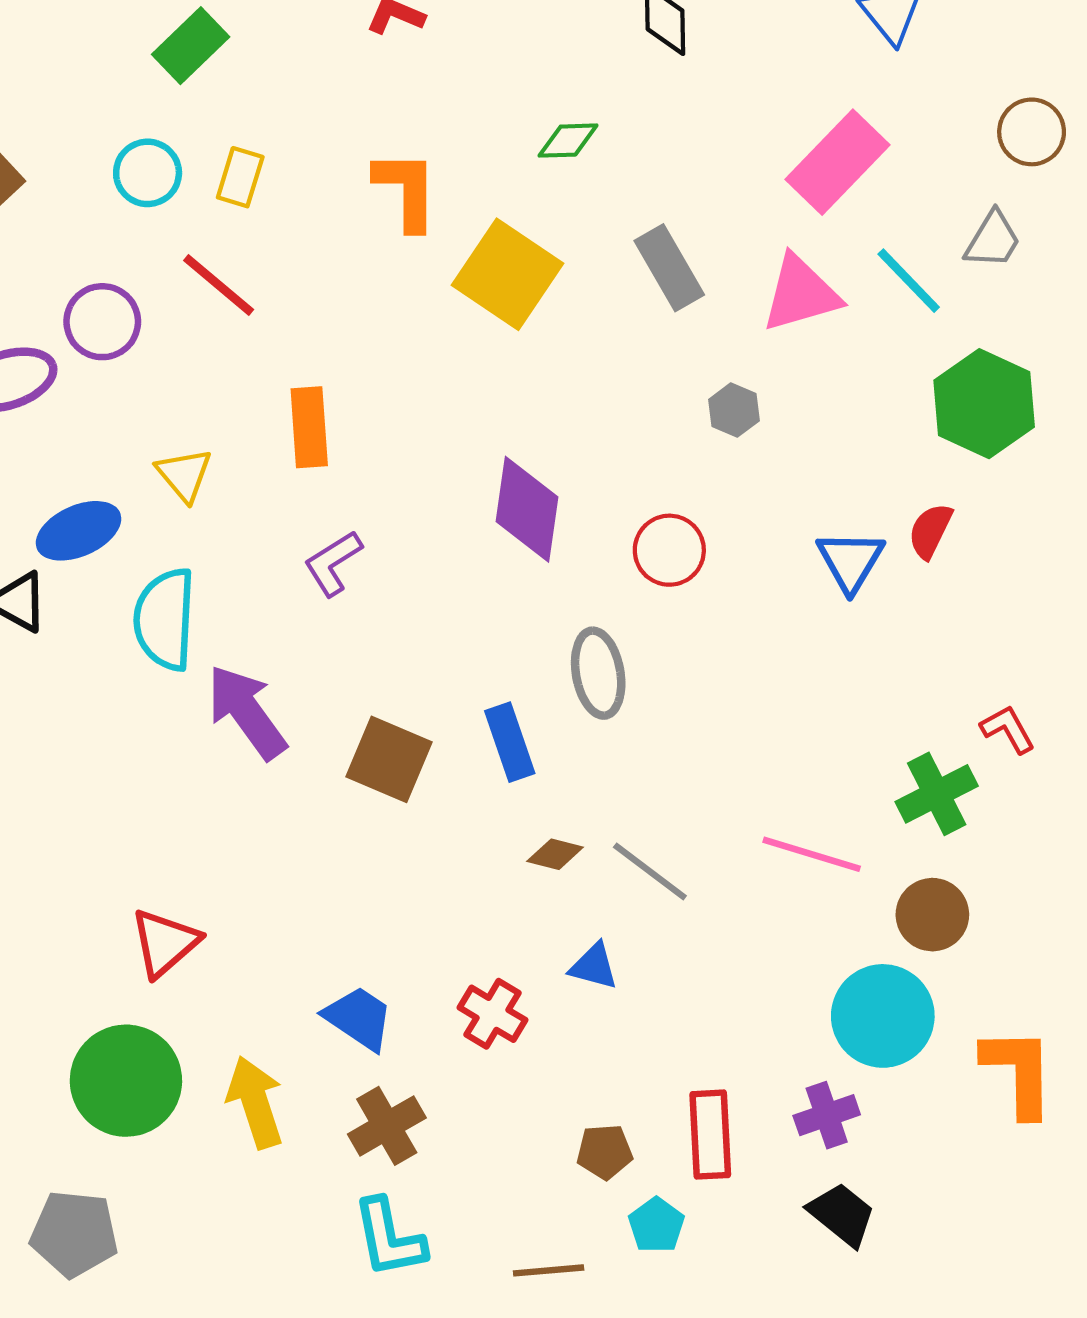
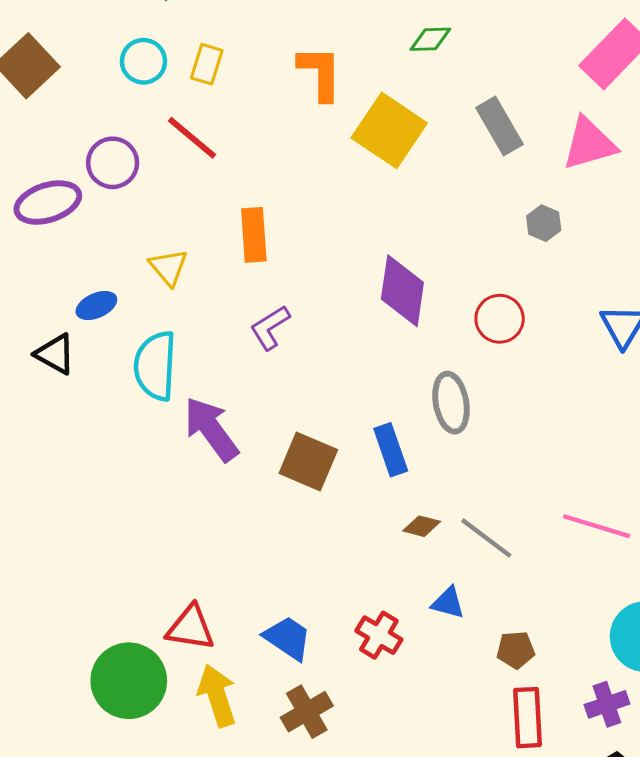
blue ellipse: (79, 531) -> (96, 306), size x0.7
red triangle: (165, 943) -> (191, 628), moved, turned 50
brown pentagon: (605, 1152) -> (516, 650), moved

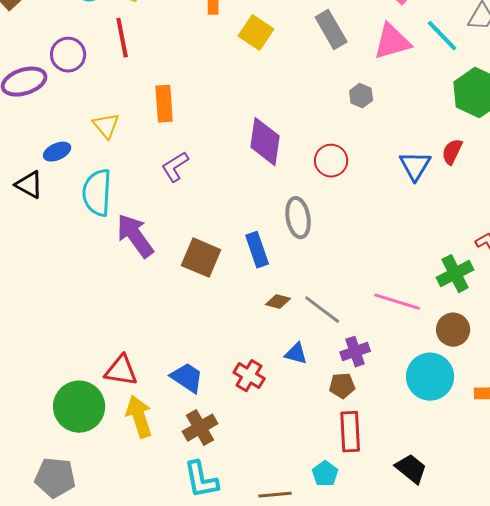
yellow square: (389, 130) -> (256, 33), size x0.7
red line: (192, 138) -> (122, 38), turned 39
purple cross: (607, 704) -> (355, 352), moved

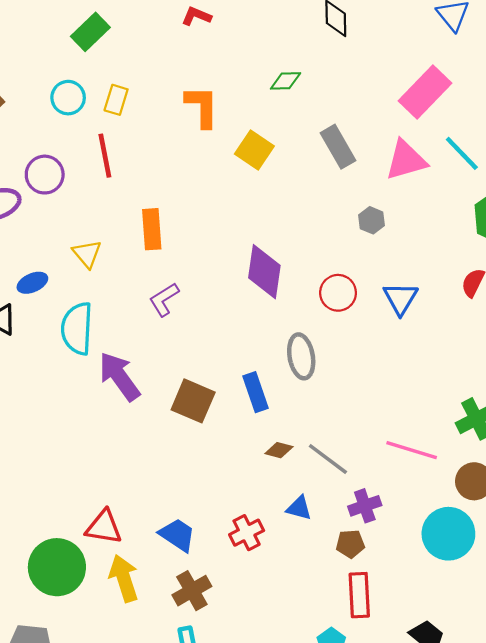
blue triangle: (415, 166) -> (400, 298), moved
red cross: (249, 376) -> (247, 533), turned 32

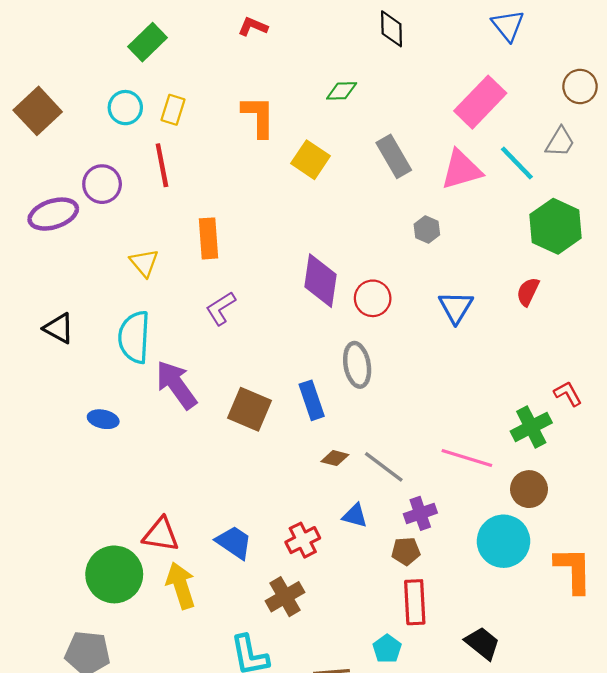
blue ellipse: (32, 283) -> (103, 419), moved, turned 36
red circle: (338, 293) -> (373, 298), moved
brown cross: (192, 591) -> (285, 597), moved

